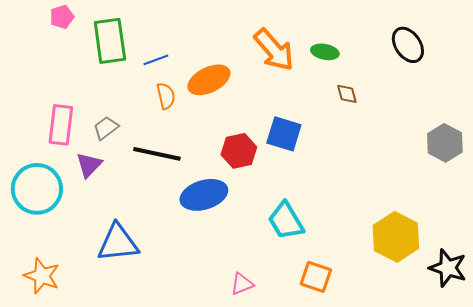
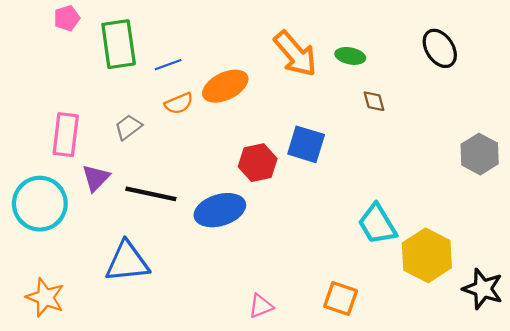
orange semicircle: (166, 96) -> (179, 103), turned 80
gray trapezoid: (106, 128) -> (128, 127), moved
black line: (157, 154) -> (151, 194), moved
cyan trapezoid: (286, 221) -> (377, 224), moved

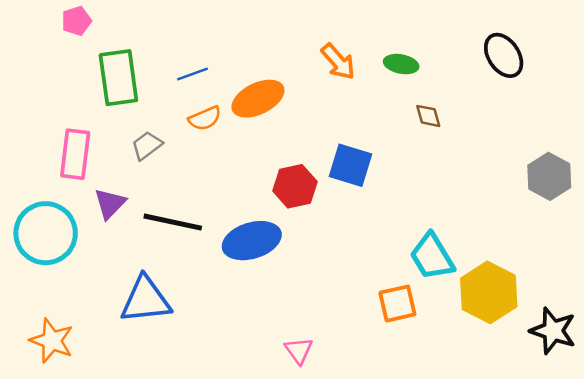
green rectangle: (119, 44) -> (118, 78), moved
orange arrow: (295, 54) -> (338, 62), size x0.7
orange square: (341, 299) -> (397, 304), moved, turned -32
pink triangle: (261, 306) -> (299, 350), turned -44

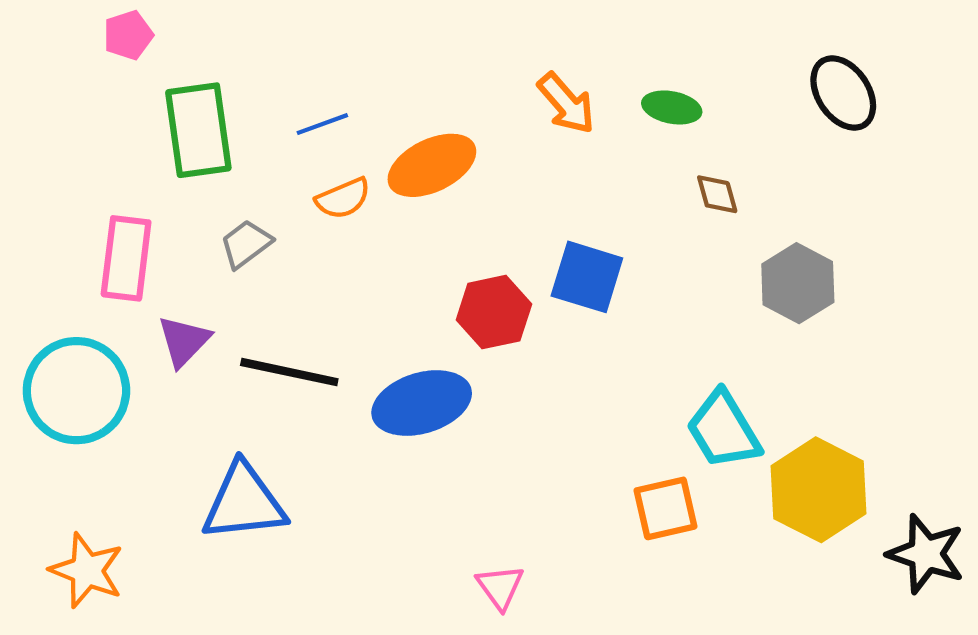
gray hexagon: (549, 176) -> (798, 283), moved

